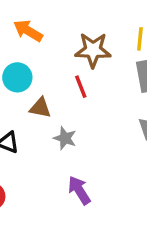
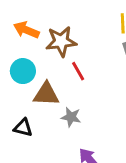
brown star: (93, 50) -> (61, 41), moved
brown triangle: (40, 108) -> (46, 94), size x1.4

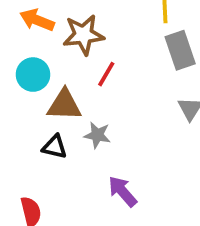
red line: (78, 71) -> (106, 74), turned 60
black triangle: (23, 128) -> (55, 147), moved

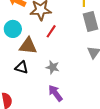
gray star: (97, 135) -> (53, 67), moved

